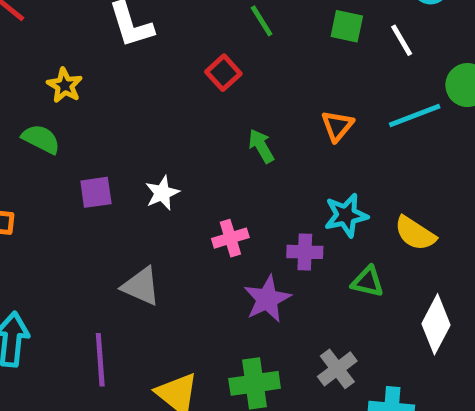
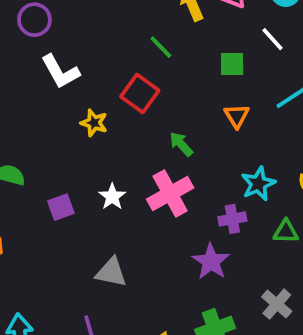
green square: (347, 26) -> (232, 64), moved
red square: (223, 73) -> (140, 94), size x1.4
yellow star: (65, 85) -> (94, 123), moved
pink cross: (230, 238) -> (170, 194), moved, size x1.6

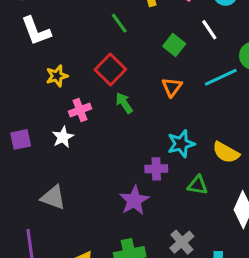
green square: (232, 64) -> (174, 45), turned 30
red square: (140, 94) -> (110, 70), moved
yellow star: (94, 123) -> (57, 76), turned 30
pink cross: (170, 194) -> (80, 110), moved, size x0.6

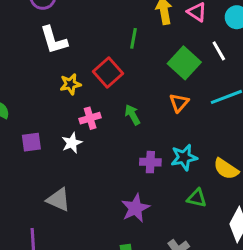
green line: (119, 23) -> (133, 38), turned 42
green square: (174, 45) -> (184, 63), size x1.5
red square: (110, 70) -> (108, 73), moved
purple cross: (156, 169) -> (150, 162), moved

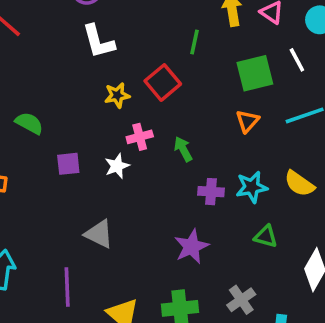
green square: (184, 63) -> (255, 73), turned 32
green arrow: (133, 115) -> (183, 149), moved
yellow semicircle: (226, 169) -> (299, 184), moved

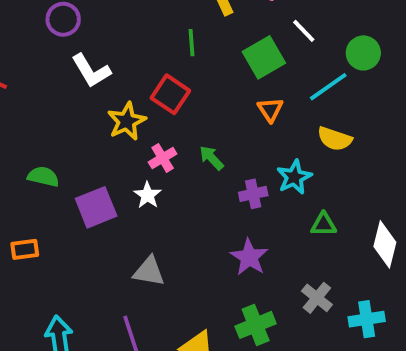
yellow star: (117, 95) -> (127, 121), size x1.4
purple square: (68, 164) -> (96, 207), size x1.5
yellow semicircle: (299, 184) -> (335, 139), moved

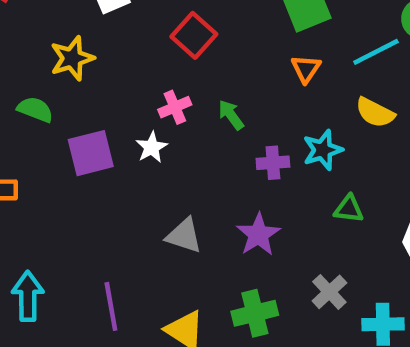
yellow star: (127, 121) -> (72, 58), moved
gray triangle: (149, 271) -> (184, 236), moved

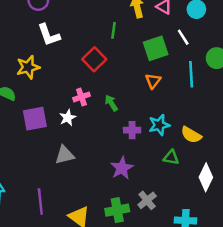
cyan line: (376, 52) -> (191, 74), turned -70
yellow semicircle: (375, 113) -> (191, 135), moved
gray triangle: (184, 236) -> (65, 155), moved, turned -35
gray cross: (329, 292) -> (147, 200), moved

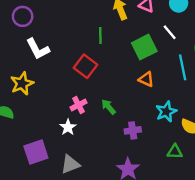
orange triangle: (153, 81) -> (146, 79), turned -35
purple square: (35, 119) -> (36, 152), moved
cyan star: (159, 125) -> (166, 112), moved

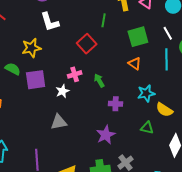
white line: (170, 32) -> (168, 33), moved
purple square: (36, 152) -> (36, 80), moved

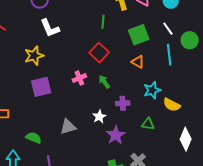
red square: (87, 44) -> (99, 53), moved
green semicircle: (13, 69) -> (34, 138), moved
white star: (62, 91) -> (99, 117), moved
green triangle: (147, 128) -> (148, 124), moved

